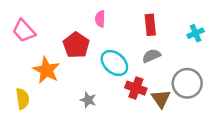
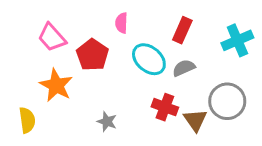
red rectangle: (150, 25) -> (182, 30), turned 30
pink trapezoid: (24, 31) -> (52, 37), moved
cyan cross: (196, 33) -> (237, 40), size x1.5
cyan ellipse: (114, 63) -> (149, 59), moved

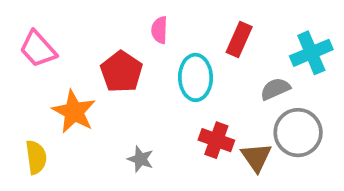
pink trapezoid: (52, 37) -> (38, 49), moved
cyan ellipse: (149, 59) -> (196, 77), turned 48
gray semicircle: (184, 68) -> (275, 89), moved

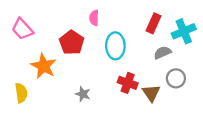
red rectangle: (239, 40) -> (153, 23), moved
gray circle: (298, 133) -> (176, 78), size x0.7

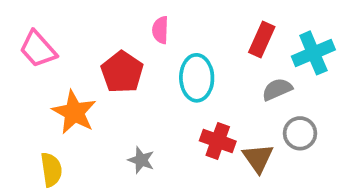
yellow semicircle: (21, 93) -> (51, 170), moved

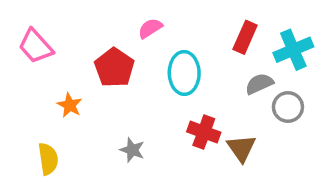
pink semicircle: (160, 30) -> (150, 28), turned 55
orange star: (74, 112) -> (70, 105), size x0.6
gray circle: (300, 133) -> (288, 107), moved

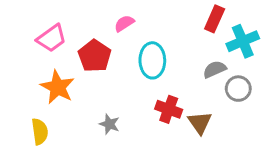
red rectangle: (245, 37) -> (215, 19), moved
pink trapezoid: (36, 46) -> (52, 38), moved, turned -84
orange star: (70, 105) -> (58, 87), size x1.6

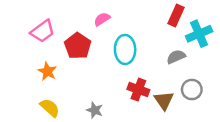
orange star: (58, 87) -> (47, 71), size x0.7
gray circle: (238, 89) -> (192, 90), moved
gray star: (109, 124) -> (95, 110), moved
yellow semicircle: (40, 132) -> (50, 108), moved, turned -40

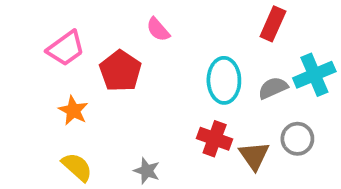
pink semicircle: (102, 19) -> (158, 30), turned -98
cyan cross: (199, 34) -> (314, 75), moved
cyan ellipse: (125, 49) -> (224, 80), moved

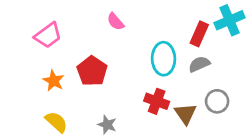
red rectangle: (273, 24) -> (199, 34), moved
red pentagon: (120, 71) -> (92, 71), moved
cyan cross: (314, 75) -> (229, 20), moved

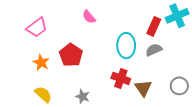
gray circle: (217, 101) -> (179, 86), moved

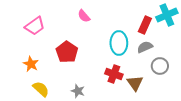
orange star: (41, 63) -> (31, 64), moved
gray circle: (179, 86) -> (160, 66), moved

